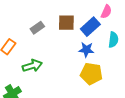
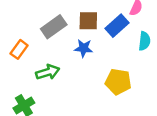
gray rectangle: (37, 28) -> (54, 27), size x1.5
blue star: (86, 50) -> (84, 48), moved

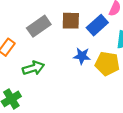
blue star: (84, 48) -> (82, 56), moved
yellow pentagon: (118, 82) -> (107, 64), moved

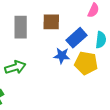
blue rectangle: (97, 25) -> (77, 38), moved
gray rectangle: (39, 26) -> (21, 27), turned -55

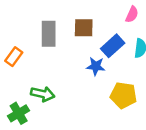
yellow pentagon: (86, 63) -> (123, 95), moved
green arrow: (15, 67) -> (43, 94), moved, turned 30

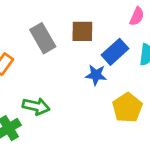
gray rectangle: (49, 34) -> (43, 38), turned -30
yellow pentagon: (123, 95) -> (127, 108), turned 30

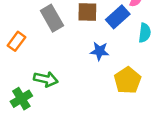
blue rectangle: (115, 52) -> (118, 17), moved

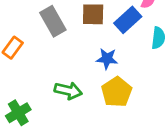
green arrow: (46, 79) -> (68, 91), moved
yellow pentagon: (128, 80) -> (117, 92), moved

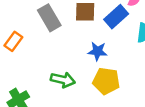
yellow pentagon: (117, 92) -> (106, 81), turned -30

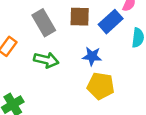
green arrow: (63, 80) -> (46, 60), moved

